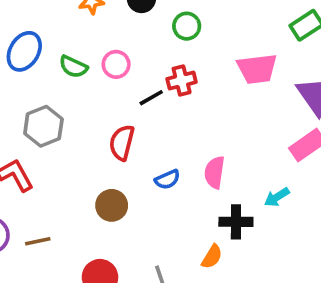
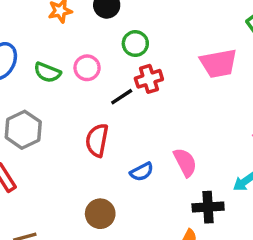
green circle: (187, 26) -> (135, 44), moved
pink semicircle: (215, 172) -> (185, 162), turned 148
brown circle: (112, 205) -> (100, 214), moved

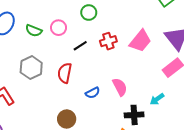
pink trapezoid: (218, 63) -> (140, 41), moved, turned -40
red cross: (149, 79) -> (108, 41), moved
gray hexagon: (23, 130) -> (31, 68), moved

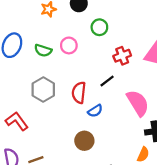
black line: (80, 46) -> (107, 81), moved
pink semicircle: (120, 87) -> (138, 103), size x1.4
blue semicircle: (93, 93) -> (95, 111), moved

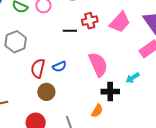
black line: (107, 81) -> (70, 31), moved, turned 32
red semicircle: (79, 93) -> (38, 68), moved

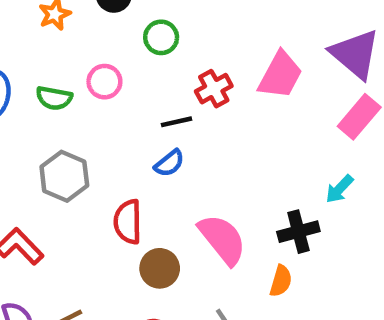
pink semicircle: (98, 64) -> (222, 239), moved
blue semicircle: (59, 67) -> (169, 163), moved

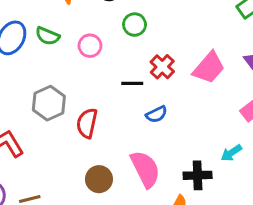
red cross: (214, 89) -> (162, 67), turned -30
green semicircle: (54, 98) -> (48, 36), moved
blue semicircle: (169, 163) -> (157, 114), moved
red semicircle: (128, 222) -> (87, 123), moved

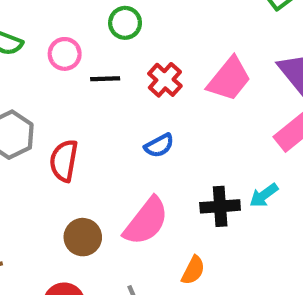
black line: (132, 83) -> (105, 79), moved
pink semicircle: (145, 169) -> (146, 221), turned 66
black cross: (198, 175) -> (220, 206), moved

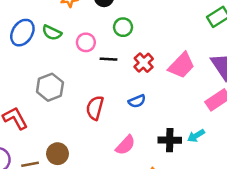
red semicircle: (64, 161) -> (95, 108), moved
pink semicircle: (146, 221) -> (125, 145), size x0.7
brown circle: (83, 237) -> (57, 154), moved

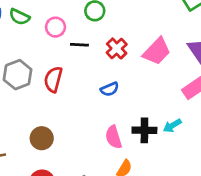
red semicircle: (95, 108) -> (53, 79), moved
pink semicircle: (125, 145) -> (114, 137), moved, turned 120
brown circle: (57, 154) -> (42, 138), moved

